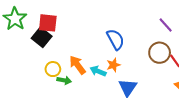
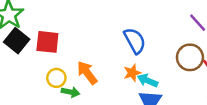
red square: (48, 23) -> (47, 42), moved
black square: (42, 37) -> (17, 41), moved
cyan arrow: (98, 71) -> (148, 80), moved

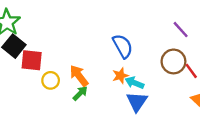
red square: (47, 42) -> (32, 60), moved
green arrow: (71, 92) -> (80, 93), moved, turned -56

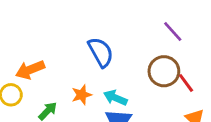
orange arrow: (79, 76) -> (30, 70), moved, turned -75
orange star: (120, 76) -> (82, 95), moved

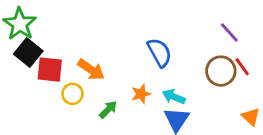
orange arrow: (30, 70) -> (91, 70), turned -124
red line: (186, 83) -> (242, 67), moved

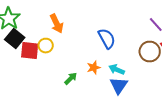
orange arrow: (91, 70) -> (57, 24), moved, turned 30
yellow circle: (73, 94) -> (46, 46), moved

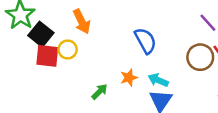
black square: (15, 39) -> (41, 34), moved

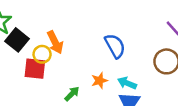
orange arrow: (82, 21) -> (55, 42), moved
red square: (47, 56) -> (35, 69), moved

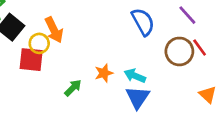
blue semicircle: (115, 46) -> (143, 22), moved

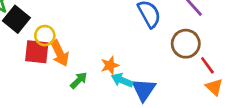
orange arrow: (54, 30) -> (60, 53), moved
red line: (200, 47) -> (207, 65), moved
cyan arrow: (135, 76) -> (122, 80), moved

